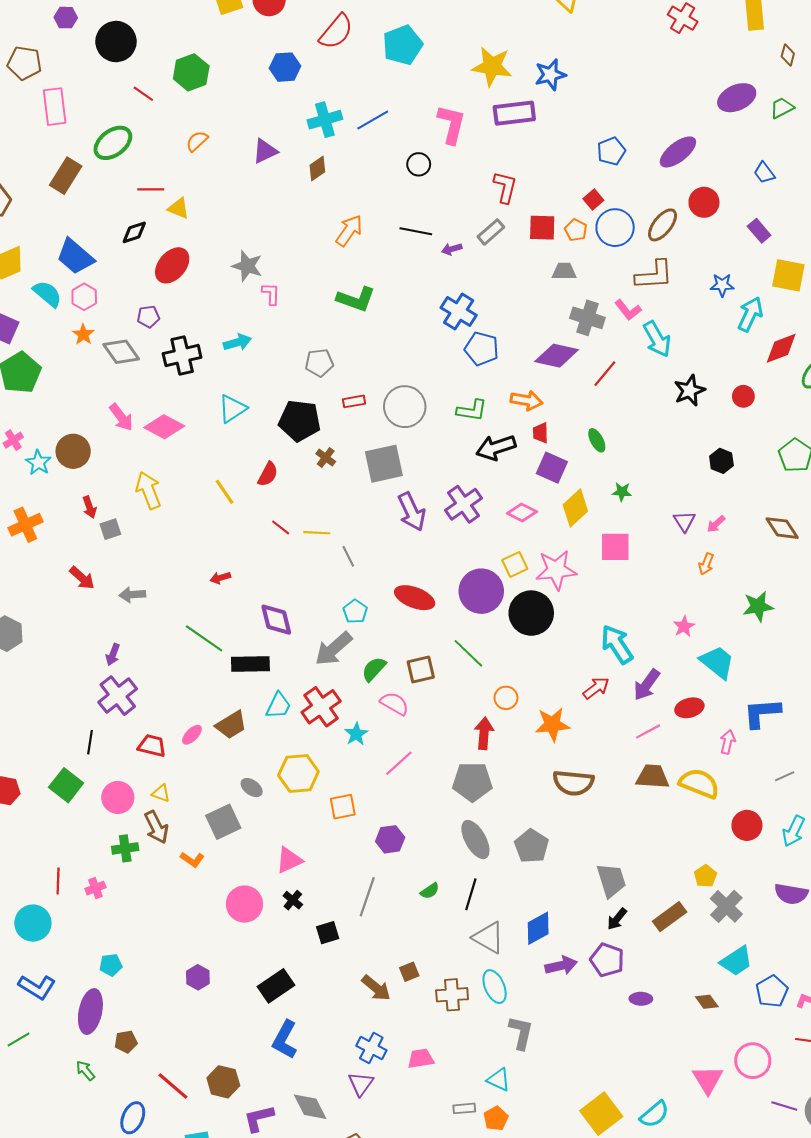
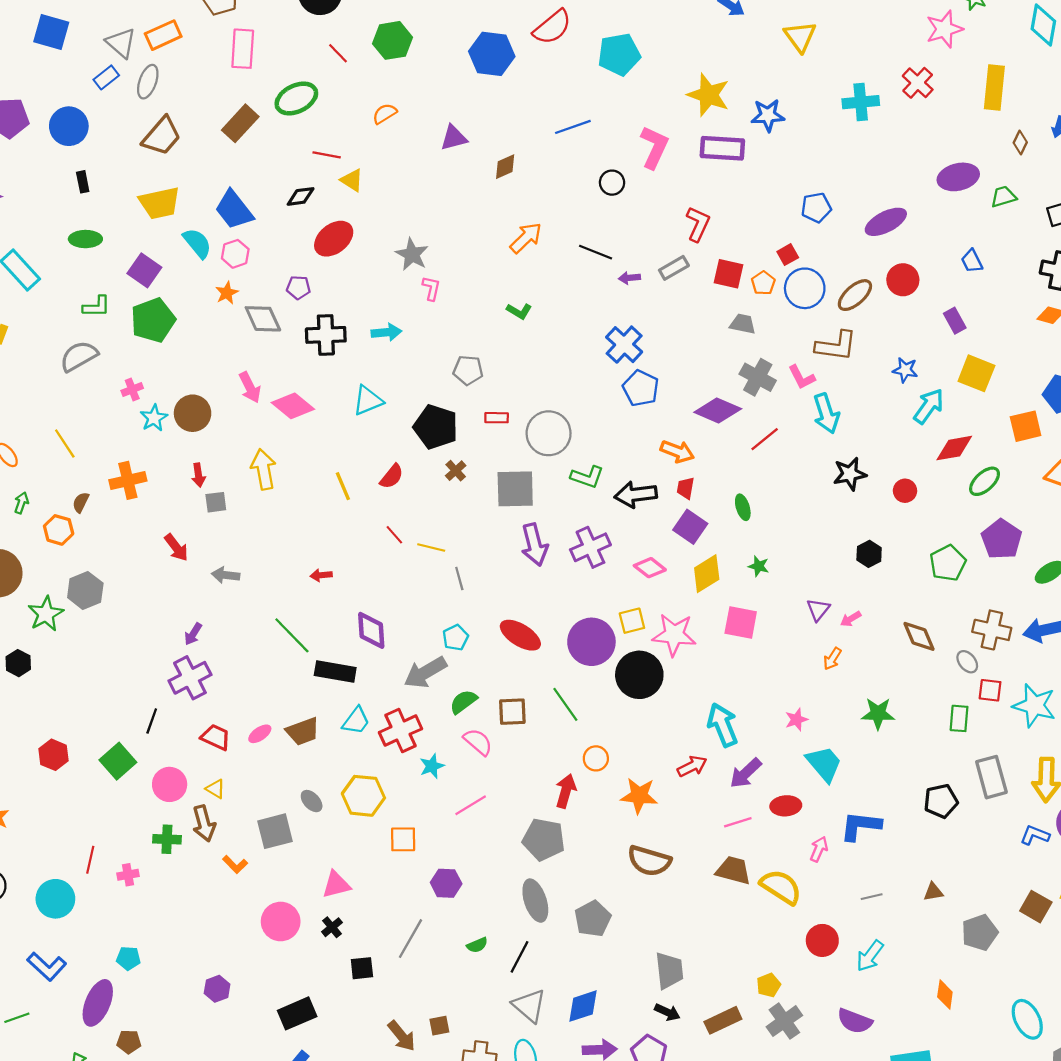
blue hexagon: (285, 67) -> (492, 54), size x1.4
cyan cross: (325, 120) -> (861, 102), moved
green L-shape: (356, 299) -> (519, 311), size x0.6
green L-shape: (472, 410) -> (587, 477), moved
black arrow: (617, 919) -> (667, 1012), turned -115

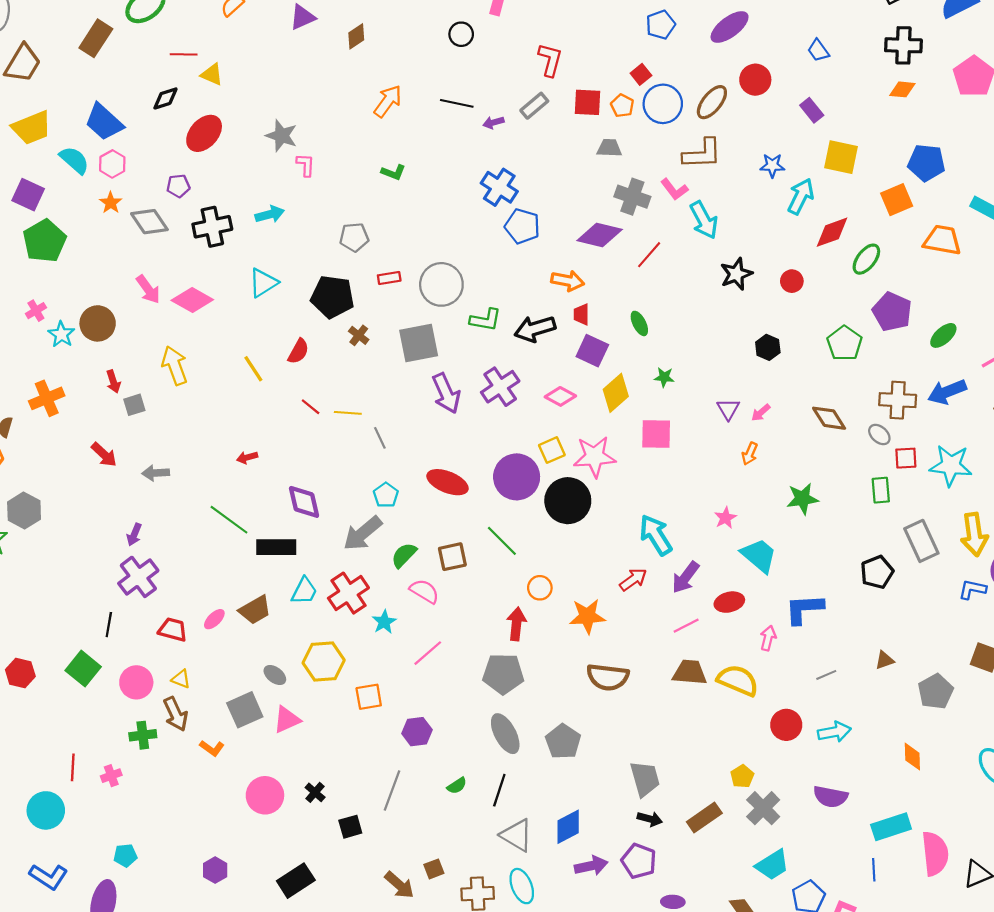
pink triangle: (336, 885) -> (287, 720), moved
cyan arrow: (870, 956) -> (834, 732), turned -128

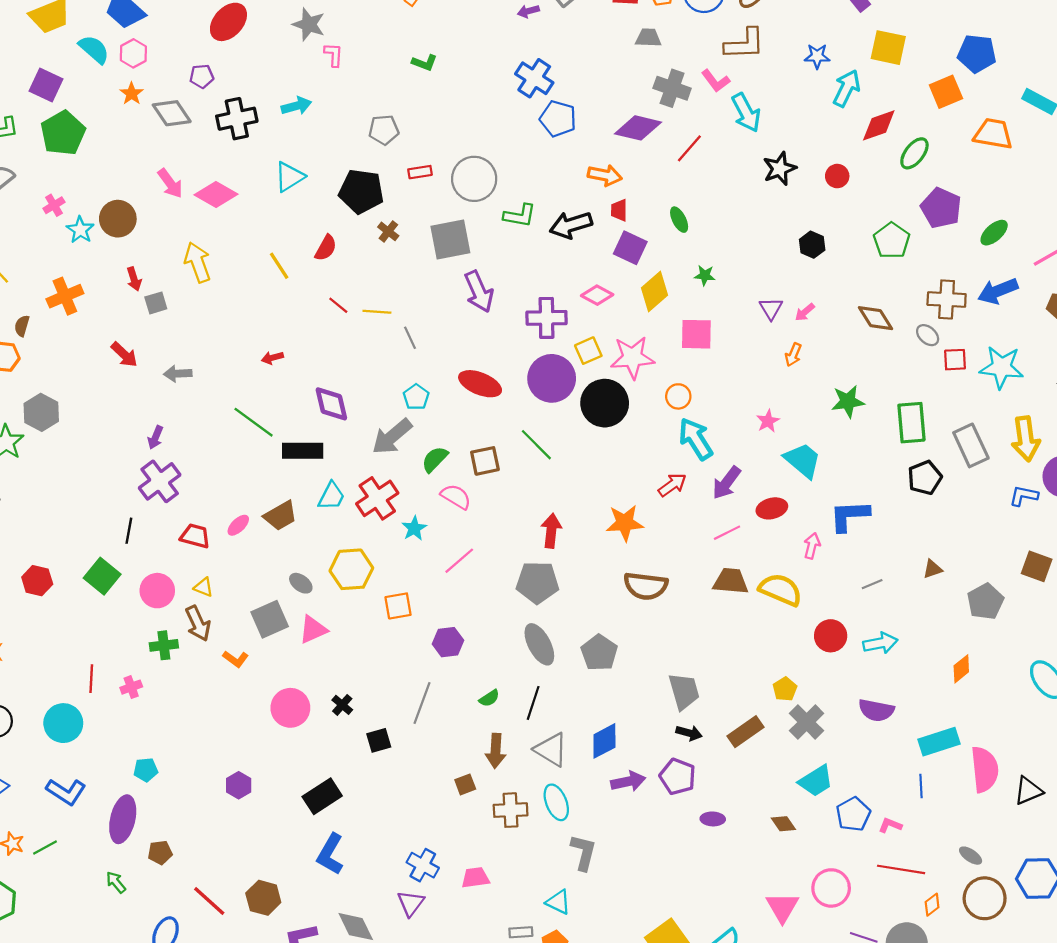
purple cross: (500, 387) -> (547, 318), moved, turned 33
green rectangle: (881, 490) -> (911, 423), moved, size x1.5
orange circle: (540, 588) -> (678, 396), moved
orange diamond: (912, 757) -> (961, 669), turned 52
brown arrow: (399, 885) -> (496, 751), moved, turned 52

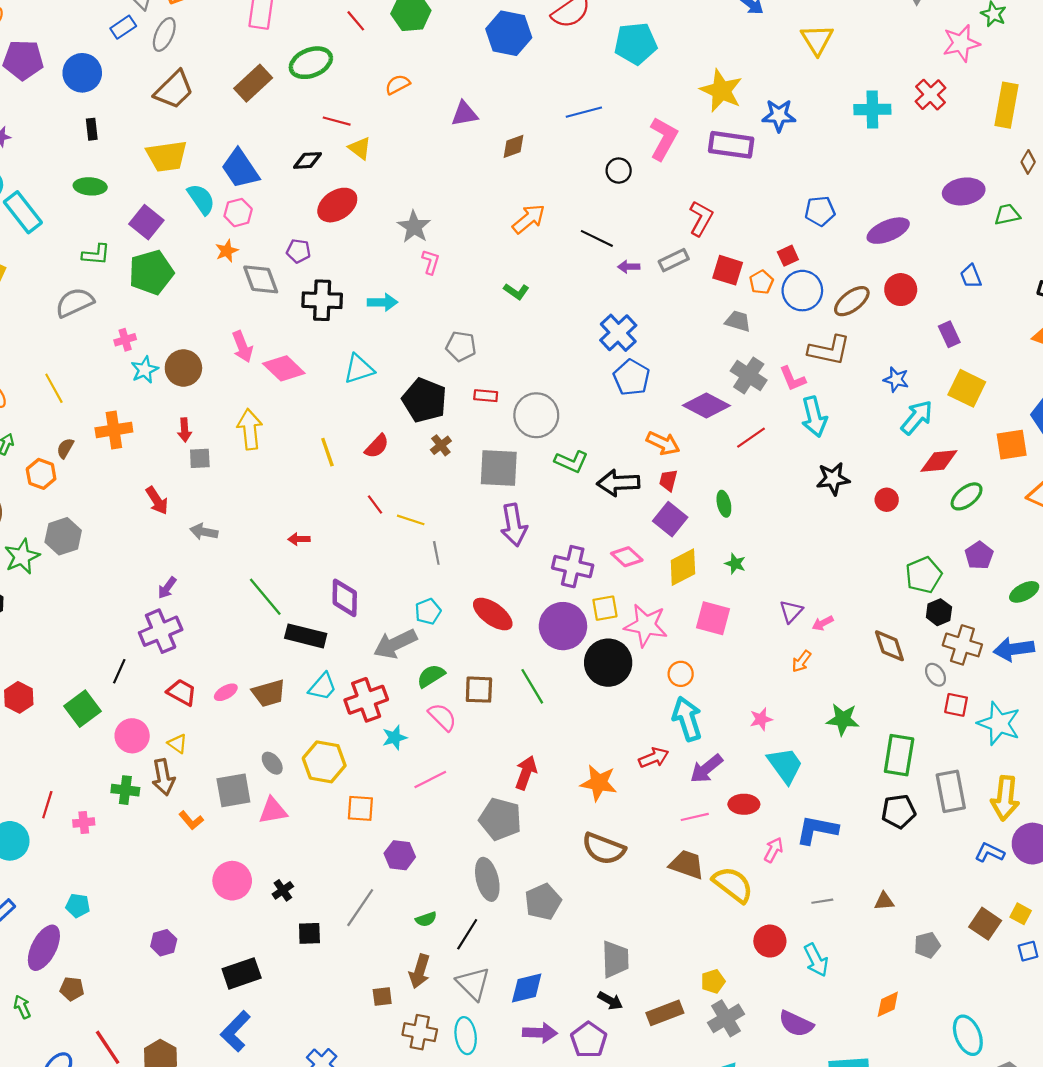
purple pentagon: (941, 208) -> (979, 555), size x0.7
black hexagon: (812, 245) -> (939, 612), moved
gray pentagon: (985, 601) -> (927, 945), size x0.7
cyan arrow: (880, 643) -> (816, 960), turned 60

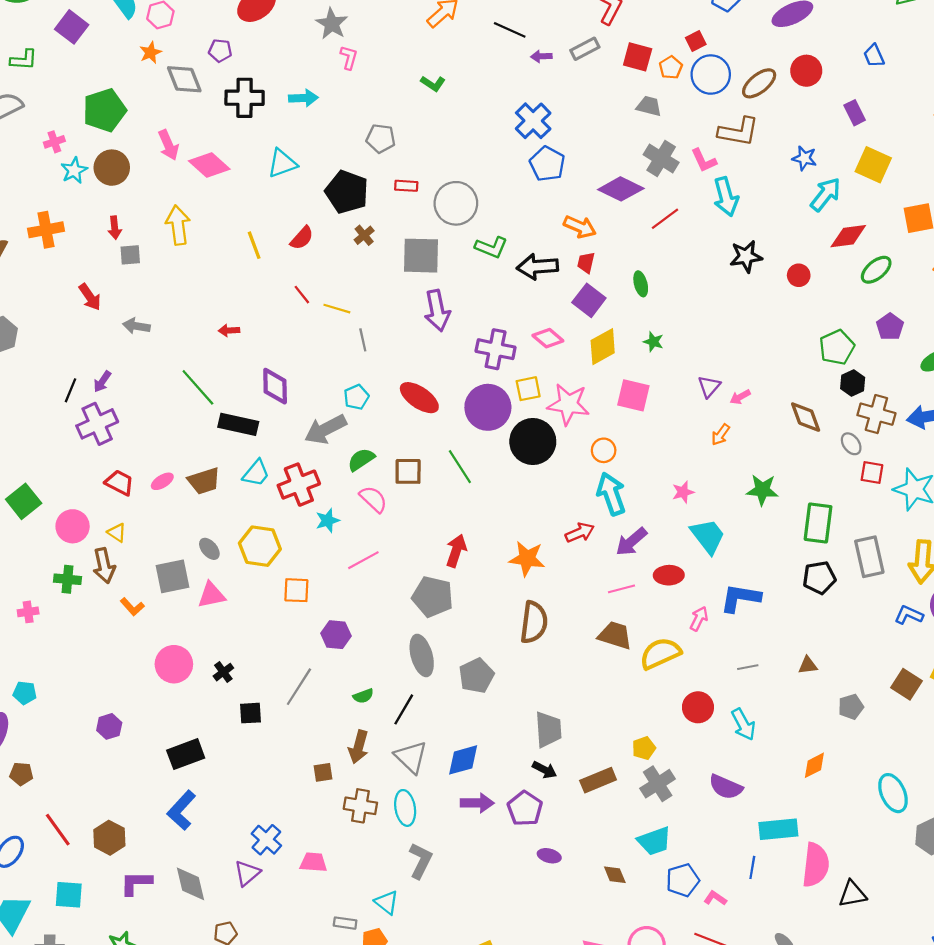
green pentagon: (151, 272) -> (104, 110), moved
black line: (119, 671) -> (70, 390), moved
brown semicircle: (604, 849) -> (534, 622), turned -102
yellow semicircle: (733, 885) -> (660, 653), turned -60

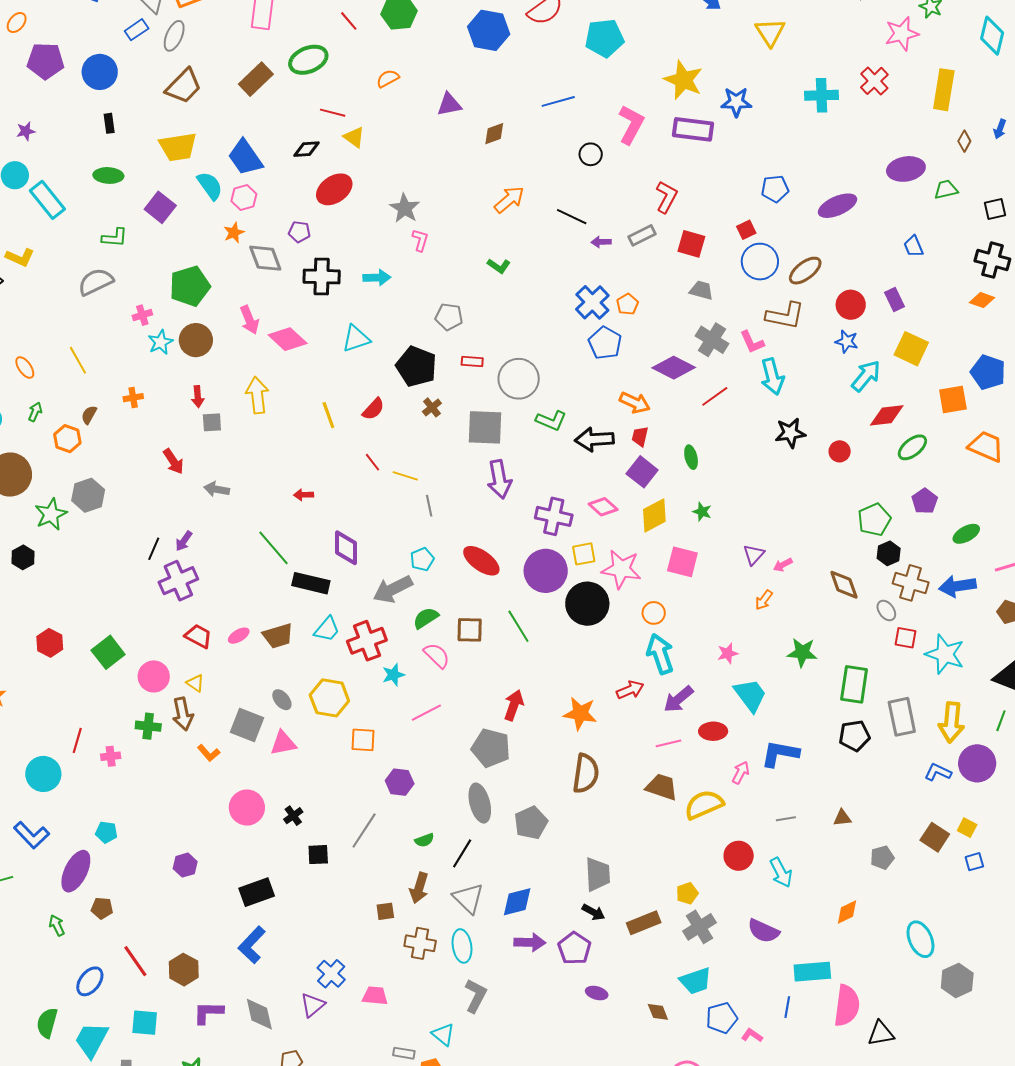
orange pentagon: (671, 68) -> (627, 304), moved
red circle: (806, 71) -> (851, 305), moved
orange cross: (46, 230) -> (133, 398), size x0.6
gray square: (173, 576) -> (247, 725), turned 32

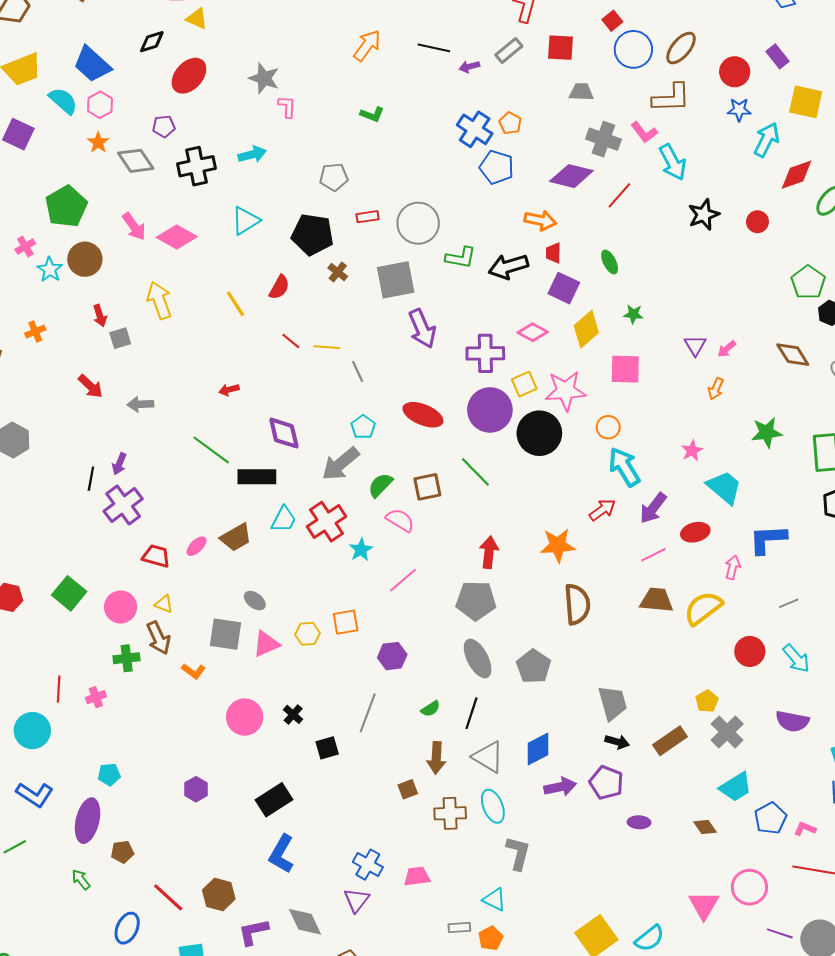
yellow hexagon: (329, 698) -> (308, 634), moved, size x0.6

